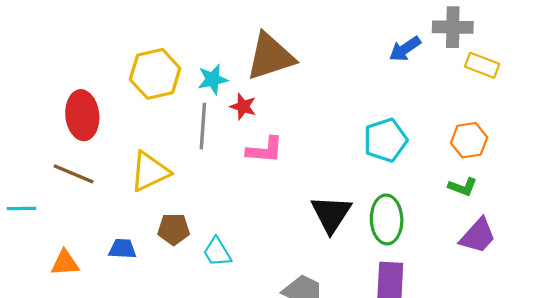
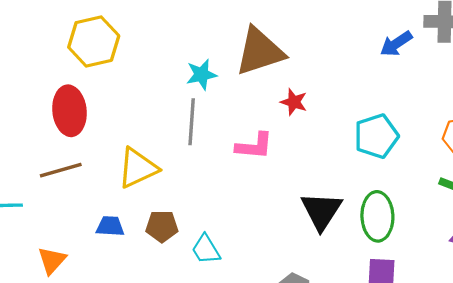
yellow hexagon: (155, 74) -> (94, 41), moved
red star: (243, 106) -> (294, 102), moved
brown line: (74, 174) -> (61, 170), turned -39
blue trapezoid: (123, 249) -> (110, 226), moved
orange triangle: (65, 263) -> (52, 260), turned -44

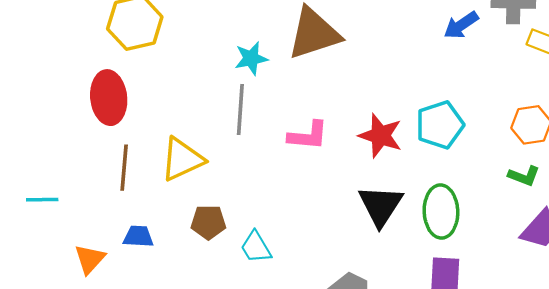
red star: (294, 102) -> (380, 136), moved, size x1.5
brown line: (61, 170) -> (124, 168), moved, turned -69
blue trapezoid: (110, 226) -> (138, 236), moved

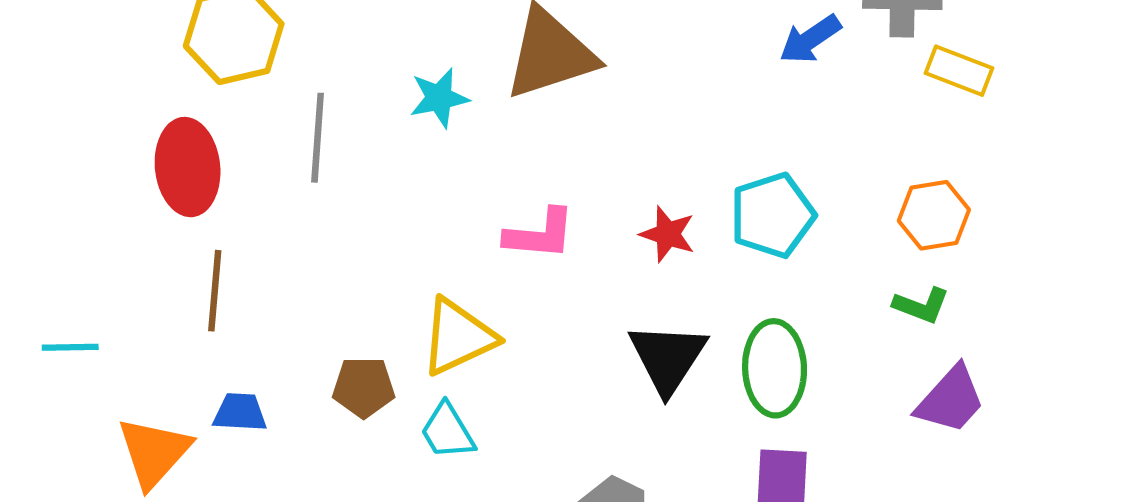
gray line: (240, 109) -> (318, 138), moved
red star: (380, 136) -> (668, 234), size x0.7
yellow triangle: (182, 159) -> (458, 337), moved
orange triangle: (90, 259) -> (154, 452), size x1.4

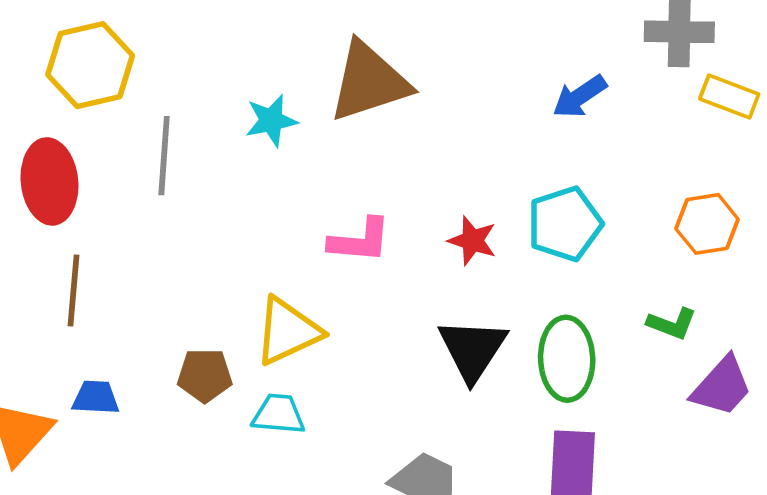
blue arrow: (810, 39) -> (580, 96), moved
green L-shape: (921, 305) -> (672, 324), moved
cyan trapezoid: (448, 431) -> (279, 414), turned 126

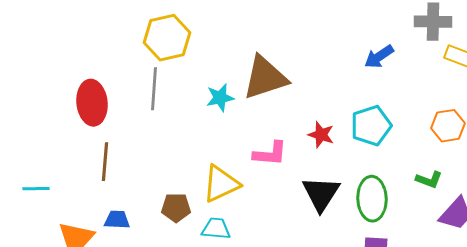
yellow hexagon: (90, 65) -> (167, 38), moved
brown triangle: (369, 82) -> (265, 78), moved
cyan star: (271, 121) -> (220, 98), moved
pink L-shape: (360, 241) -> (270, 154), moved

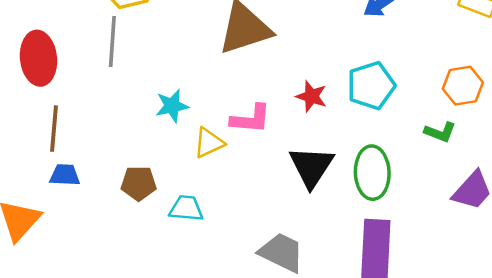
cyan star: (220, 98) -> (172, 106), moved
green L-shape: (429, 180) -> (440, 132), moved
yellow triangle: (221, 184) -> (209, 143), moved, size x0.7
blue trapezoid: (117, 220) -> (65, 175), moved

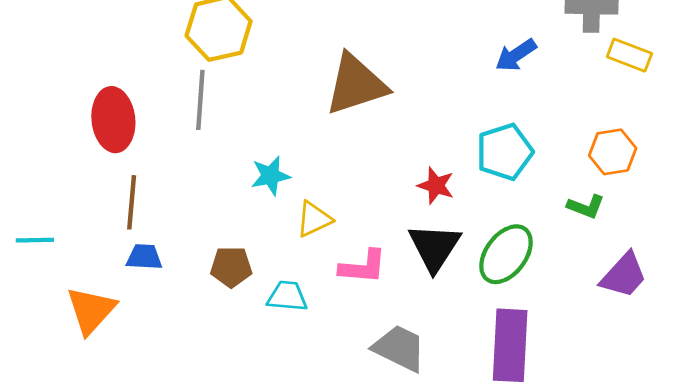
red star: (311, 96) -> (436, 185), moved
pink L-shape: (251, 119) -> (363, 267), moved
green ellipse: (372, 173) -> (506, 254), turned 39

